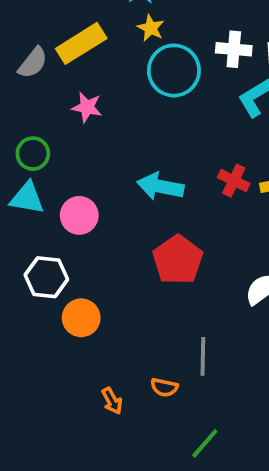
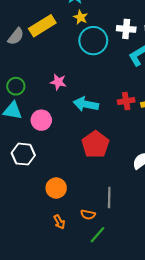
pink star: (87, 107) -> (58, 82), moved
red cross: (234, 181) -> (126, 101), turned -35
orange circle: (81, 318) -> (56, 188), moved
green line: (205, 443) -> (98, 235), moved

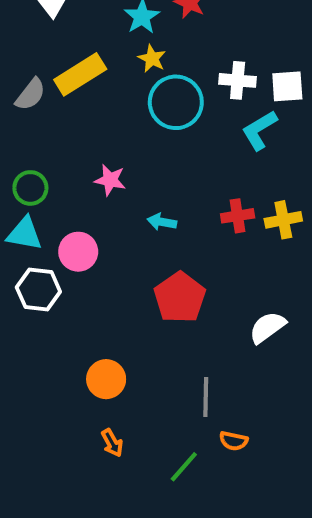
cyan arrow: (86, 104) -> (162, 222), size x0.6
white hexagon: (23, 154) -> (38, 290), moved
orange semicircle: (88, 215) -> (234, 441), moved

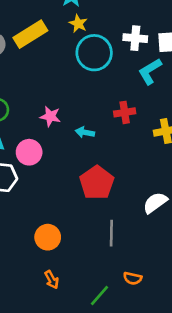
pink star: (110, 180) -> (50, 116), moved
red cross: (238, 216) -> (125, 112), moved
gray line: (206, 397) -> (111, 233), moved

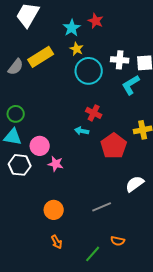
red cross: (125, 112) -> (94, 113), moved, turned 35
pink star: (50, 116) -> (56, 164), moved
red pentagon: (97, 183) -> (114, 146), moved
gray line: (111, 233) -> (102, 207), turned 66

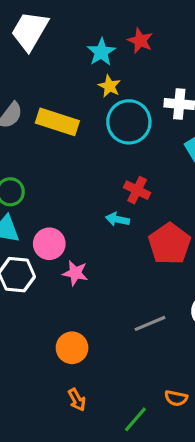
yellow rectangle: (41, 57) -> (57, 122), moved, turned 50
gray line: (102, 207) -> (150, 323), moved

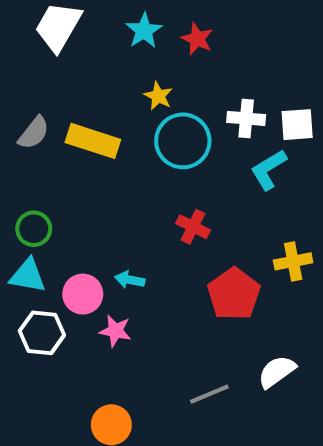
cyan star: (101, 52) -> (144, 31), moved
cyan arrow: (118, 219) -> (130, 280), moved

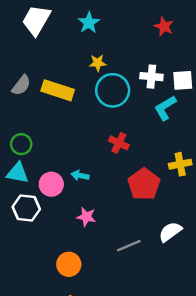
red star: (197, 39) -> (164, 26), moved
yellow star: (158, 96) -> (98, 63), turned -30
pink star: (115, 331) -> (86, 217), moved

